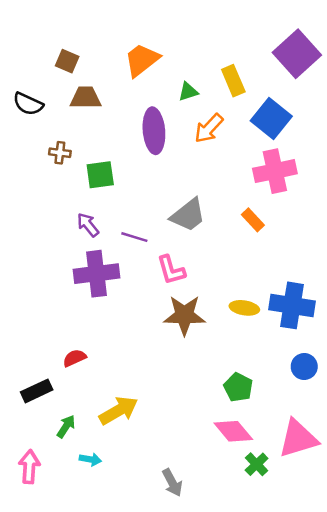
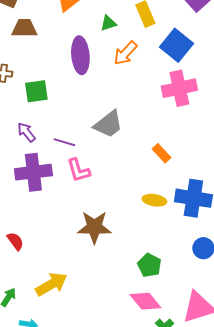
orange rectangle: (253, 220) -> (161, 153), moved
pink L-shape: (171, 270) -> (78, 170), moved
brown star: (184, 315) -> (94, 227), moved
red semicircle: (75, 358) -> (15, 241), turned 78

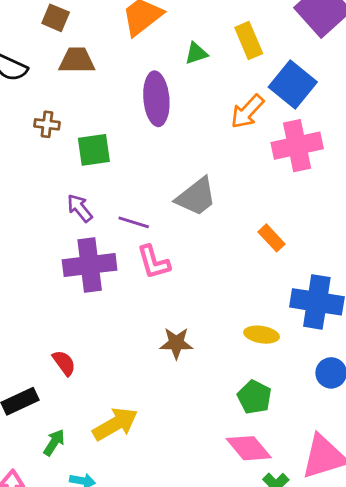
orange arrow: (125, 53) -> (247, 112), moved
yellow ellipse: (154, 200) -> (262, 335), moved
brown star: (94, 227) -> (176, 343), size x0.7

